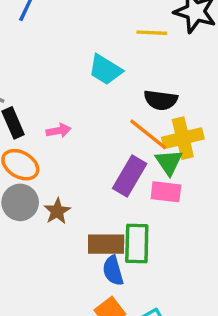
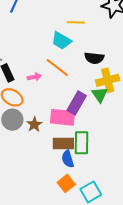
yellow line: (152, 33) -> (76, 22), moved
orange line: (148, 134) -> (57, 67), moved
pink rectangle: (166, 192) -> (63, 117), moved, size x1.4

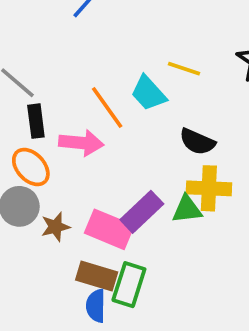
orange line: (57, 67) -> (107, 108), moved
pink arrow: (34, 77) -> (81, 143), size x1.6
green triangle: (100, 95) -> (187, 209), turned 42

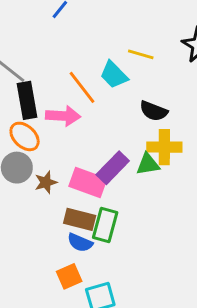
black rectangle: (36, 121) -> (27, 100), size x1.4
blue semicircle: (96, 306) -> (80, 243), turned -65

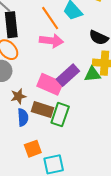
pink arrow: (63, 116) -> (51, 41), moved
brown star: (46, 182) -> (18, 96), moved
blue semicircle: (80, 243) -> (23, 117), moved, turned -120

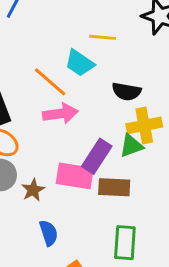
brown star: (18, 96) -> (33, 190), moved
brown rectangle: (43, 110) -> (114, 187), moved
green rectangle: (60, 115) -> (125, 243), moved

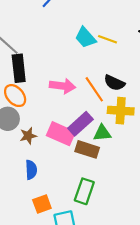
cyan trapezoid: (80, 63) -> (85, 38), moved
orange line: (50, 82) -> (94, 89), moved
green triangle: (131, 146) -> (102, 133), moved

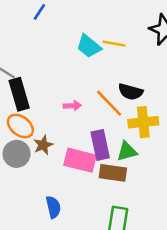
pink arrow: (62, 86) -> (72, 106), size x0.6
purple rectangle: (80, 124) -> (100, 145), turned -50
brown star: (28, 136) -> (43, 145), moved

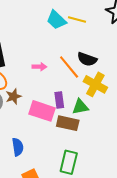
yellow cross: (143, 122) -> (95, 84), turned 30
purple rectangle: (100, 145) -> (59, 100), size x0.7

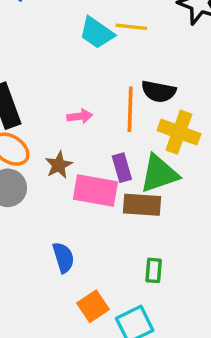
orange line: (69, 67) -> (130, 109), turned 50
brown star: (13, 96) -> (59, 165), moved
green triangle: (80, 107) -> (159, 174), size x1.4
green rectangle: (69, 162) -> (154, 270), size x0.6

